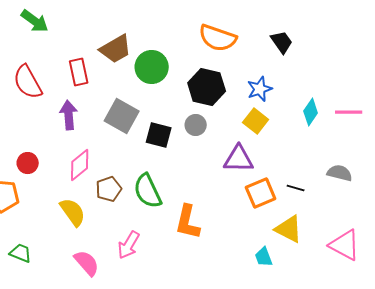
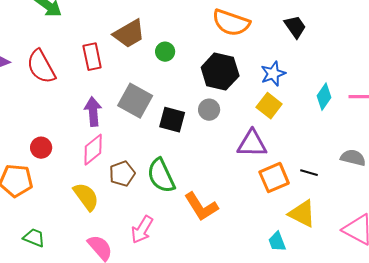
green circle: (152, 67) -> (165, 52), size x0.6
purple arrow: (69, 115) -> (93, 112), moved
orange L-shape: (188, 222) -> (201, 207), turned -45

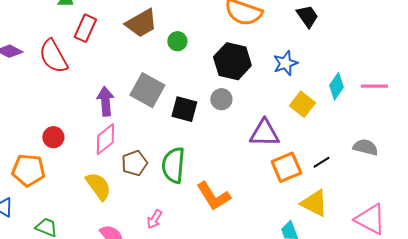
red rectangle: (92, 57) -> (85, 28), moved, turned 36
yellow square: (269, 106) -> (302, 104), moved
black line: (309, 173) -> (321, 162), turned -48
green semicircle: (161, 176) -> (173, 165), turned 30
pink arrow: (142, 230) -> (154, 219), size x0.7

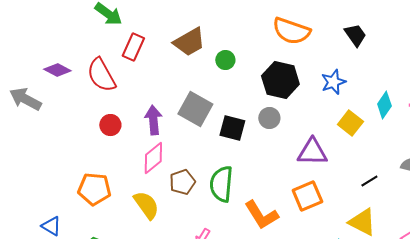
red circle: (53, 137) -> (110, 125), moved
orange square: (286, 167) -> (307, 196), moved
orange pentagon: (28, 170) -> (94, 189), moved

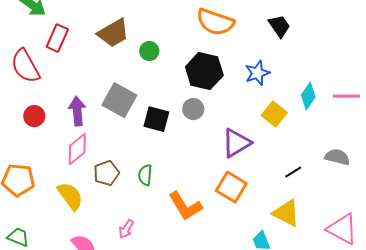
purple triangle: (312, 152) -> (236, 143), turned -32
green semicircle: (221, 184) -> (145, 175), size x0.6
orange square: (307, 196) -> (231, 187), turned -36

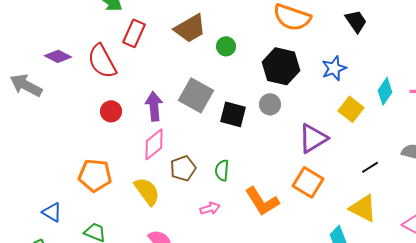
pink arrow: (126, 229) -> (210, 208), moved, turned -138

